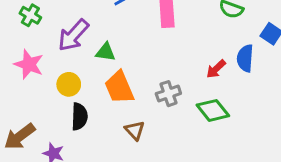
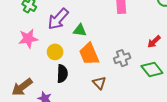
pink star: (29, 64) -> (28, 39), turned -30

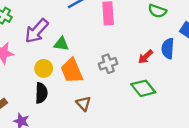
yellow circle: (55, 52) -> (44, 68), moved
gray cross: (122, 58) -> (108, 64), moved

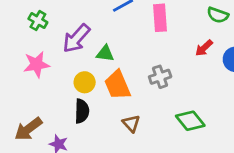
red arrow: (146, 57) -> (204, 48), moved
green diamond: (143, 88) -> (190, 121), moved

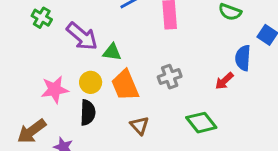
purple arrow: (76, 38) -> (82, 36), turned -92
red arrow: (204, 48) -> (224, 81), moved
pink star: (37, 64) -> (55, 90), moved

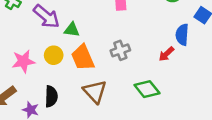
black semicircle: (88, 113) -> (51, 96), moved
brown triangle: (139, 125) -> (95, 92), size x1.5

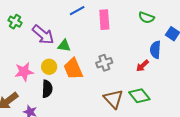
green diamond: (147, 89) -> (139, 96), moved
brown triangle: (95, 92) -> (113, 99), moved
black semicircle: (51, 96) -> (47, 89), moved

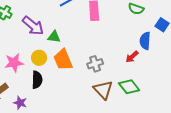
gray cross: (104, 63) -> (95, 64), moved

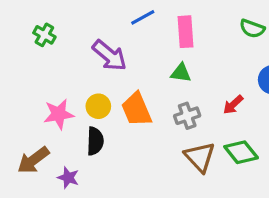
purple arrow: (33, 26) -> (109, 55), moved
green triangle: (54, 37) -> (181, 73), moved
red arrow: (132, 57) -> (233, 105), moved

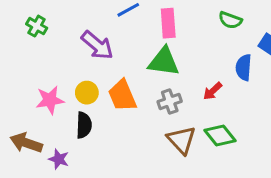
green triangle: (181, 73) -> (164, 62), size x1.6
brown arrow: (33, 160) -> (26, 143), turned 56

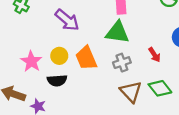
red arrow: (213, 91) -> (154, 55), turned -80
pink star: (50, 100) -> (31, 61), turned -30
black semicircle: (84, 125) -> (57, 80), turned 84

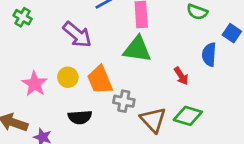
gray cross: (122, 63) -> (124, 101), moved, turned 30
black semicircle: (57, 80) -> (80, 117), moved
green diamond: (160, 88) -> (188, 116), turned -35

